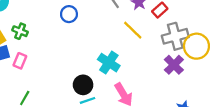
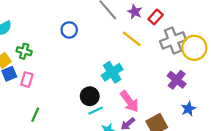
cyan cross: (109, 63) -> (112, 72), turned 30
purple cross: (174, 65) -> (177, 80), moved

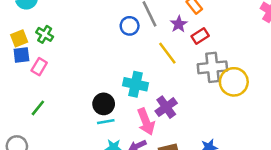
blue circle: (69, 30) -> (130, 26), moved
cyan cross: (112, 72) -> (136, 84), turned 30
purple cross: (177, 80) -> (166, 107), moved

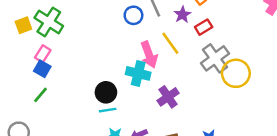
green cross: (45, 34) -> (49, 22), size x1.6
blue square: (21, 55) -> (42, 69), moved, turned 35
gray cross: (212, 67) -> (215, 58), turned -32
pink arrow: (146, 122) -> (149, 55), moved

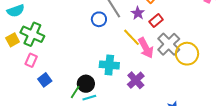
pink arrow: (149, 55) -> (146, 48), moved
blue square: (42, 69) -> (45, 80), moved, turned 32
green line: (41, 95) -> (75, 92), moved

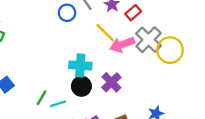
pink arrow: (146, 48) -> (122, 45), turned 100
black circle: (86, 84) -> (81, 86), moved

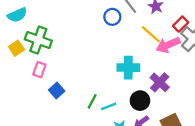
red rectangle: (133, 13) -> (181, 24), moved
black circle: (81, 86) -> (140, 101), moved

